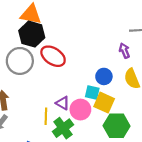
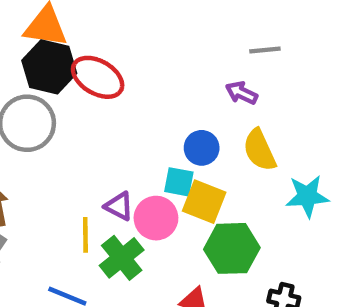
purple arrow: (124, 51) -> (242, 93), turned -40
red ellipse: (53, 56) -> (98, 77), moved

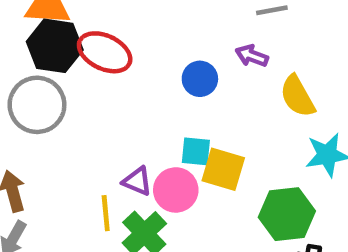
blue circle: (202, 148) -> (200, 79), moved
yellow semicircle: (259, 150) -> (297, 96), moved
green hexagon: (232, 248) -> (287, 214), moved

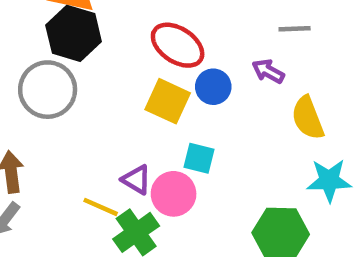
red ellipse: (105, 52) -> (178, 45), moved
yellow square: (223, 169) -> (168, 101), moved
yellow line: (106, 213) -> (101, 207), turned -69

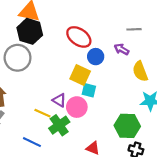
yellow square: (168, 101) -> (80, 75), moved

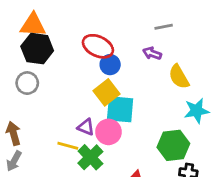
blue circle: (96, 57) -> (110, 65), moved
gray circle: (18, 58) -> (27, 83), size x0.7
yellow square: (80, 75) -> (107, 92), turned 36
cyan square: (89, 90) -> (120, 109), size x1.6

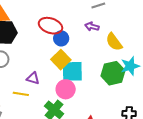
purple triangle: (86, 127) -> (33, 78), moved
green hexagon: (173, 145) -> (113, 73), moved
yellow line: (68, 146) -> (21, 94), moved

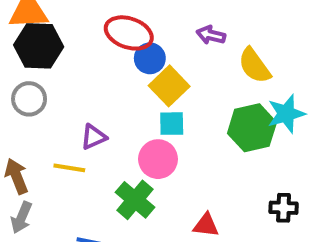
yellow square: (61, 60) -> (169, 86), moved
cyan square: (72, 71) -> (172, 124), size x0.6
purple triangle: (33, 78) -> (93, 137), turned -40

